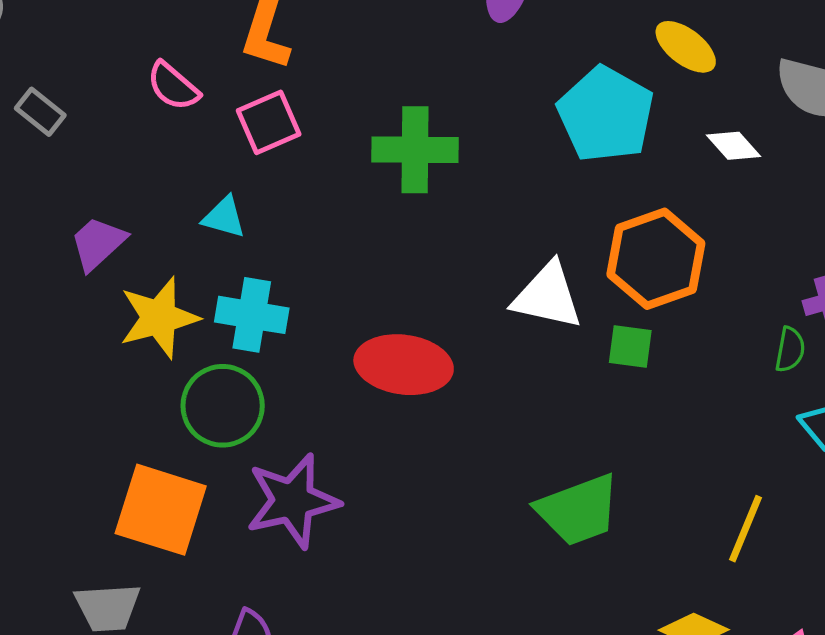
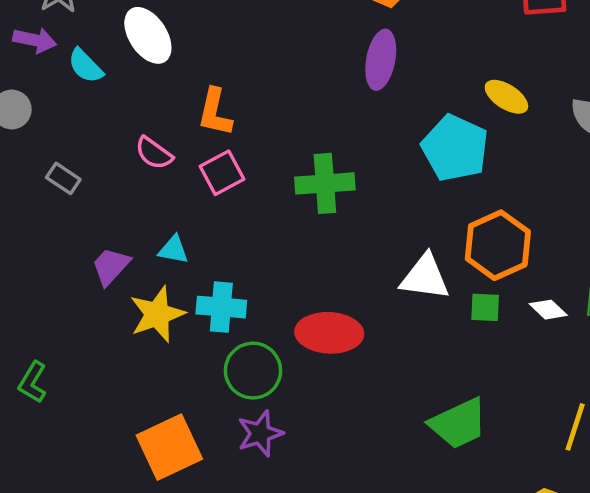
white diamond: (733, 146) -> (548, 310), moved
cyan triangle: (224, 217) -> (173, 250), moved
green circle: (223, 406) -> (253, 371), moved
purple star: (293, 501) -> (260, 433), size x0.7
orange square: (161, 510) -> (169, 447), turned -38

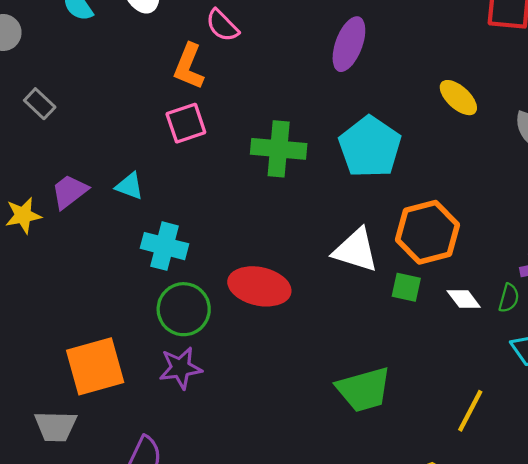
cyan pentagon: (455, 148) -> (370, 147), moved
pink semicircle: (154, 153) -> (222, 25), moved
yellow star: (157, 314) -> (23, 215), moved, size x0.7

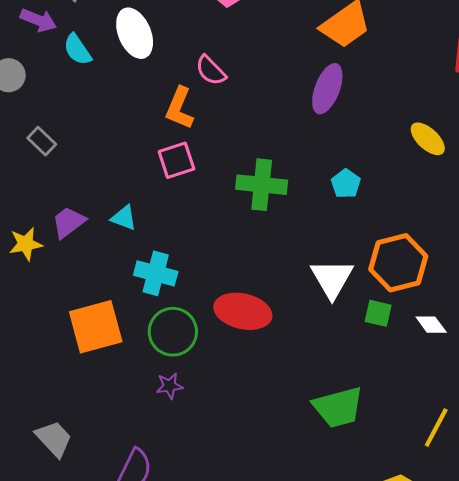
cyan pentagon: (370, 147) -> (346, 184), size x0.5
white triangle: (356, 250) -> (332, 279), turned 42
orange square: (95, 366) -> (96, 327), moved
purple star: (180, 368) -> (169, 386), size x0.7
gray trapezoid: (56, 426) -> (54, 439), turned -135

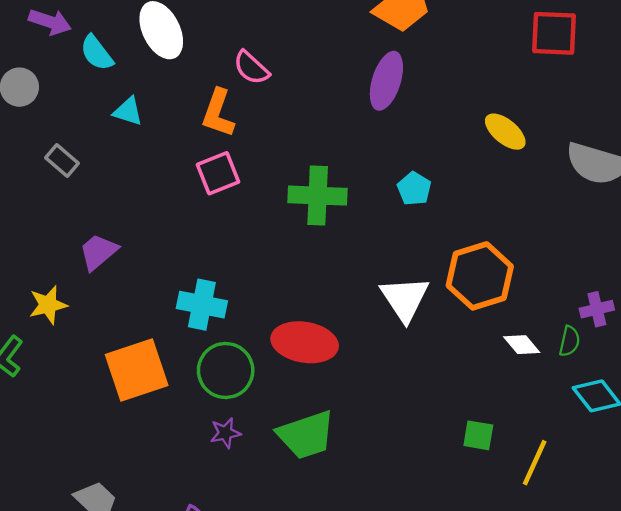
cyan triangle: (124, 218) -> (128, 111), moved
yellow star: (26, 244) -> (48, 305), moved
green square: (378, 313) -> (478, 435), moved
green trapezoid: (338, 407) -> (306, 435), moved

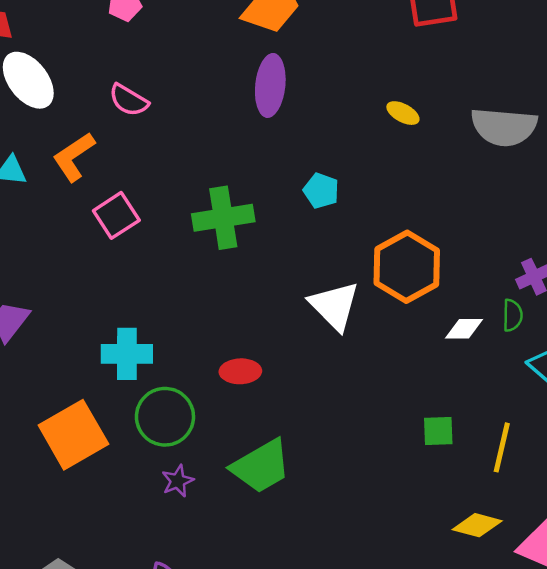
orange L-shape: (218, 113) -> (74, 157), moved, turned 48
yellow ellipse: (505, 132) -> (403, 113), size x0.7
red ellipse: (305, 342) -> (240, 371), size x0.6
white diamond: (522, 345) -> (464, 329), turned -39

